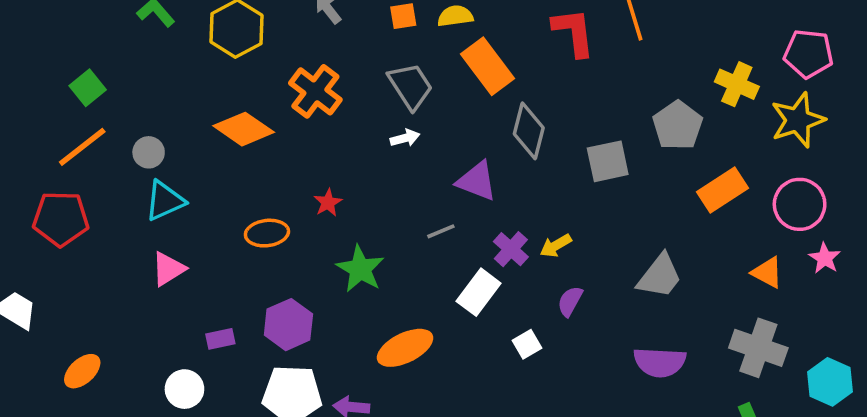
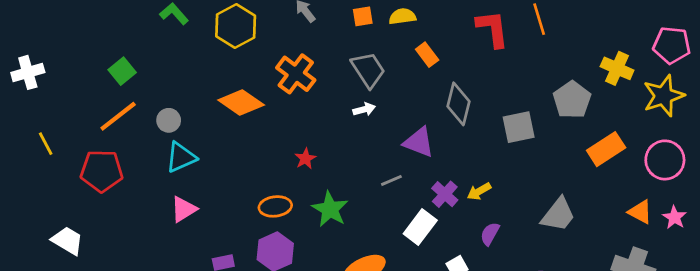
orange rectangle: (488, 66) -> (427, 55), size x0.6
orange ellipse: (267, 233) -> (275, 206), moved
pink star: (825, 258) -> (674, 217), moved

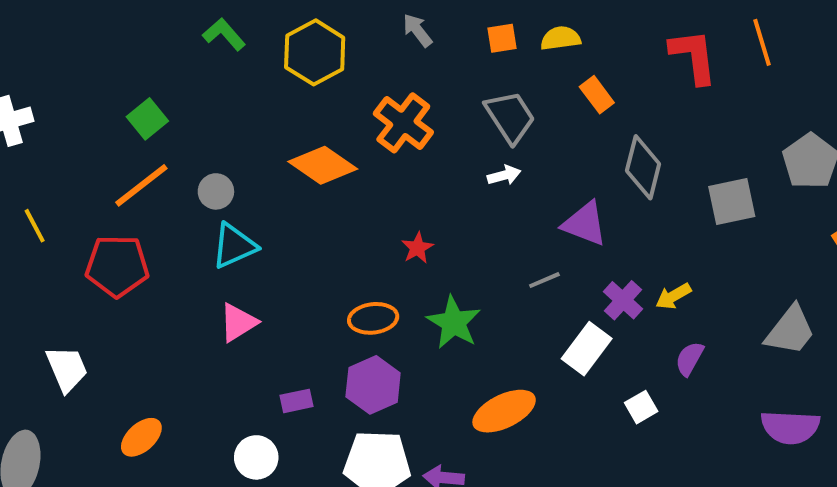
white trapezoid: (67, 241) -> (67, 369), turned 36

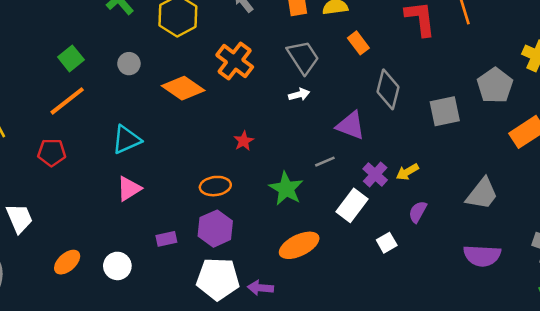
gray circle: (216, 191) -> (129, 64), moved
red pentagon: (117, 266) -> (52, 153), size x0.7
green star: (454, 322) -> (286, 189), moved
white circle: (256, 457) -> (117, 266), moved

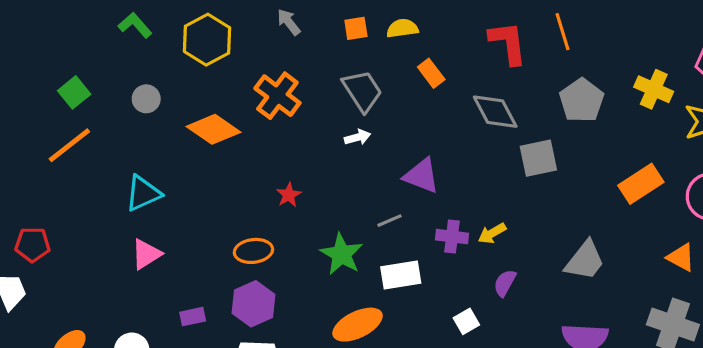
gray pentagon: (495, 86) -> (582, 100), moved
gray diamond: (388, 89) -> (495, 112), moved, turned -42
red pentagon: (52, 153) -> (33, 245), moved
purple cross: (375, 174) -> (452, 237), turned -35
white rectangle: (352, 205) -> (401, 275), moved, turned 44

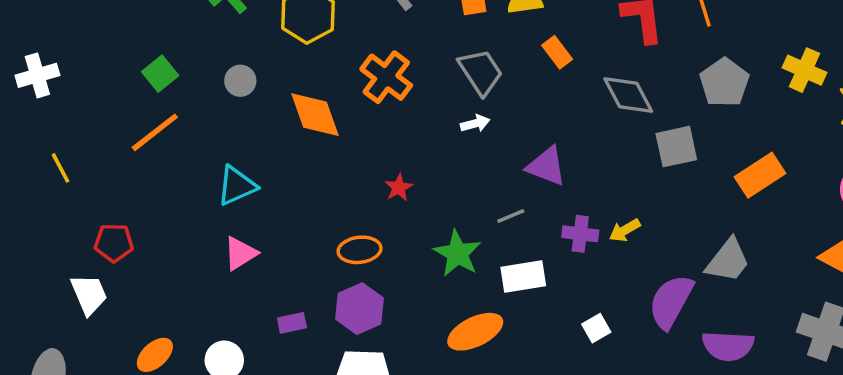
orange diamond: (213, 129) -> (315, 115), turned 36
orange rectangle: (641, 184) -> (760, 175), moved
purple semicircle: (505, 283) -> (671, 301), moved, size x1.8

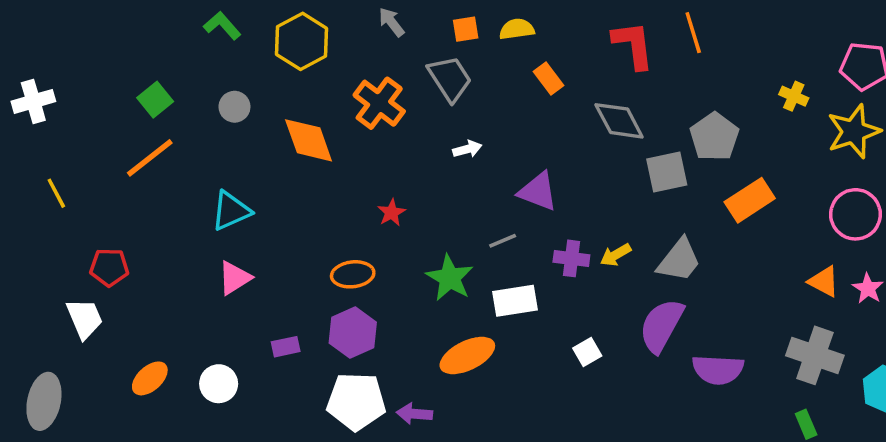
yellow cross: (804, 70) -> (794, 96), size x0.7
gray trapezoid: (481, 72) -> (450, 79), moved
gray pentagon: (724, 83) -> (714, 137), moved
gray trapezoid: (728, 261) -> (679, 260), moved

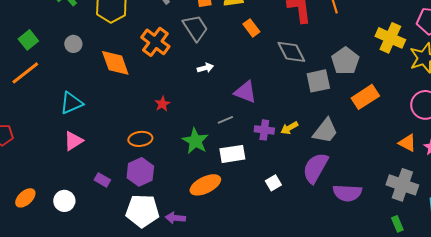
yellow cross: (794, 96) -> (390, 38), size x1.8
purple rectangle: (286, 347) -> (102, 180), turned 42

